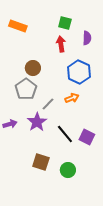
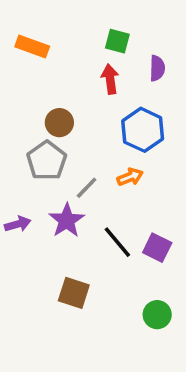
green circle: (68, 170) -> (157, 315), moved

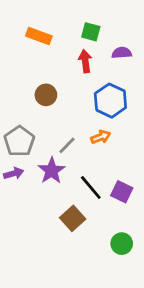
orange rectangle: (32, 47) -> (39, 36), moved
purple semicircle: (157, 68) -> (122, 53), turned -96
gray pentagon: (47, 161) -> (19, 141), moved
brown square: (74, 293) -> (73, 218), moved, turned 30

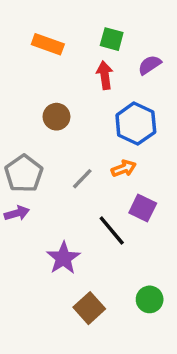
purple semicircle: (122, 53) -> (150, 65), turned -30
purple star: (52, 171) -> (63, 258), moved
purple square: (122, 192) -> (143, 208), moved
brown square: (73, 218) -> (89, 308), moved

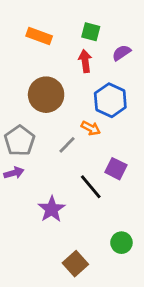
brown circle: (56, 117) -> (46, 95), size x1.6
orange arrow: (124, 168) -> (91, 128), moved, turned 48
brown square: (89, 308) -> (75, 264), moved

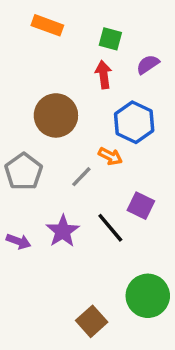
orange rectangle: (39, 36) -> (47, 25), moved
purple arrow: (14, 173) -> (18, 241), moved, turned 36
purple star: (52, 209) -> (63, 231), moved
green circle: (121, 243) -> (148, 296), size x1.6

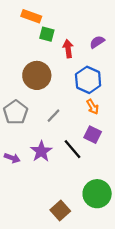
green square: (110, 39) -> (47, 34), moved
orange arrow: (110, 156) -> (93, 107), moved, turned 32

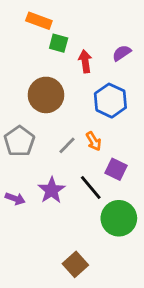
orange arrow: (93, 107) -> (94, 141), moved
green circle: (97, 194) -> (119, 218), moved

